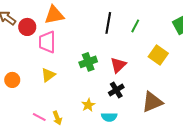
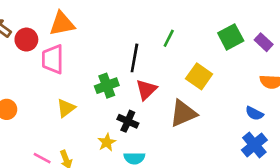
black line: (108, 23) -> (134, 58), moved
yellow triangle: (48, 75) -> (66, 108), moved
black cross: (116, 90) -> (128, 121), moved, turned -35
brown triangle: (152, 102) -> (183, 113), moved

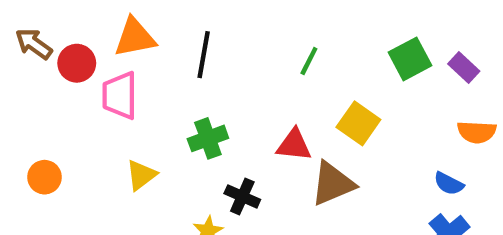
black line: (134, 58) -> (204, 55), moved
red triangle: (146, 90) -> (294, 145), moved, turned 50

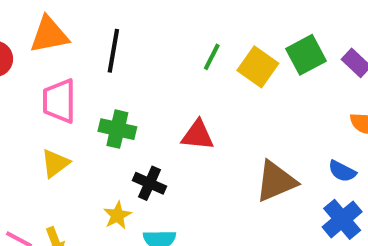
pink trapezoid: (120, 95) -> (59, 101), moved
yellow square: (358, 123) -> (258, 67), moved
green cross: (208, 138) -> (117, 129), turned 33
brown triangle: (333, 184) -> (276, 181), moved

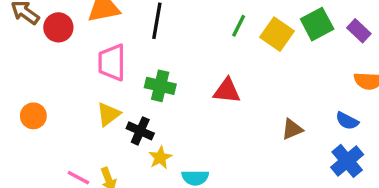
brown triangle: (276, 181) -> (292, 129), size x0.6
black cross: (149, 183) -> (140, 131), moved

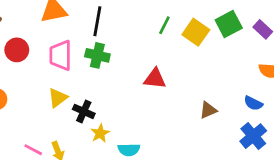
red circle: (58, 27) -> (17, 50), moved
green cross: (160, 86) -> (97, 55), moved

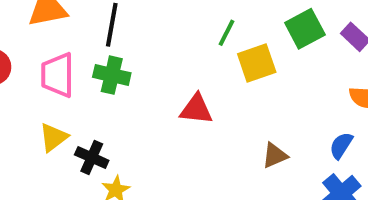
green line: (164, 25) -> (226, 33), moved
yellow square: (196, 32) -> (257, 63), moved, turned 36
blue semicircle: (253, 103) -> (341, 145), turned 96

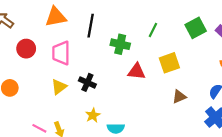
yellow square: (257, 63) -> (169, 63), moved
green cross: (112, 75) -> (120, 44), moved
black cross: (92, 158) -> (87, 82), moved

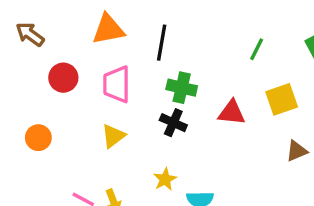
green cross: (120, 44) -> (182, 88), moved
black cross: (87, 82) -> (173, 123), moved

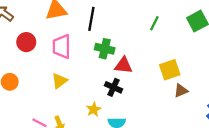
yellow square: (282, 99) -> (170, 70), moved
red triangle: (232, 113) -> (123, 65), moved
black cross: (173, 123) -> (114, 87), moved

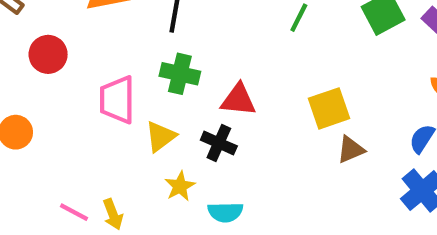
pink trapezoid: (62, 46) -> (117, 100), moved
green cross: (105, 49) -> (180, 74), moved
yellow triangle: (59, 81) -> (160, 137), moved

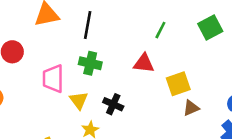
red triangle: (238, 100) -> (144, 63), moved
yellow triangle: (160, 137) -> (79, 100), turned -30

